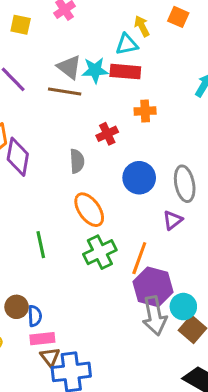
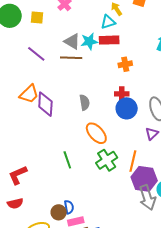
red cross: (107, 134) -> (122, 94), moved, turned 32
brown circle: (17, 307) -> (59, 212), moved

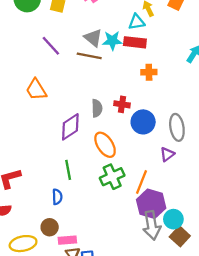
orange trapezoid: (29, 94) -> (36, 90), turned 95
red cross: (122, 94) -> (122, 104), moved
purple diamond: (45, 104) -> (70, 127), moved, turned 45
blue semicircle: (69, 207) -> (57, 197), moved

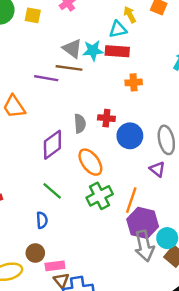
purple line: (51, 46) -> (46, 78), moved, turned -35
purple triangle: (167, 154) -> (157, 169), turned -42
green line: (68, 170) -> (52, 191), turned -36

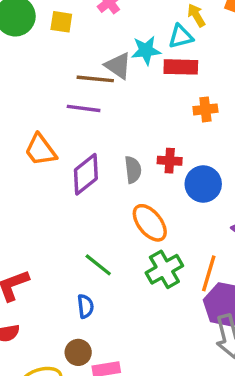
cyan star: (93, 51) -> (146, 50), moved
brown line: (69, 68) -> (95, 79), moved
purple diamond: (52, 145) -> (86, 174), moved

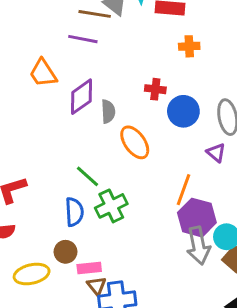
gray semicircle: (133, 170) -> (108, 111), moved
green cross: (164, 269) -> (111, 206), moved
blue semicircle: (85, 306) -> (74, 212), size x1.4

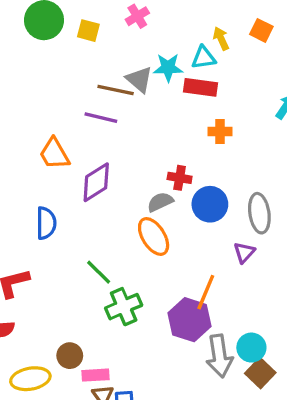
gray semicircle: (108, 111) -> (160, 202), moved, turned -115
purple triangle: (216, 153) -> (244, 252), turned 30
blue semicircle: (74, 212) -> (46, 223), moved
purple hexagon: (197, 218) -> (190, 320), moved

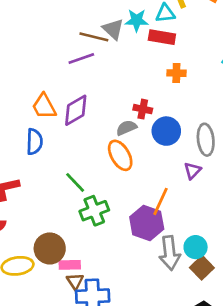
purple line: (101, 118) -> (81, 59), turned -35
orange trapezoid: (54, 154) -> (44, 106), moved
brown circle: (70, 356) -> (50, 248), size x1.5

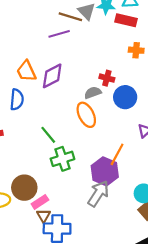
gray arrow: (170, 253) -> (98, 194), moved, turned -144
pink rectangle: (70, 265) -> (40, 202), turned -35

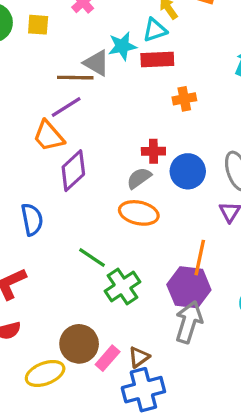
orange trapezoid: (26, 71) -> (49, 136), moved
orange ellipse: (86, 115) -> (139, 213), turned -35
brown triangle: (44, 216) -> (139, 357), moved, turned 40

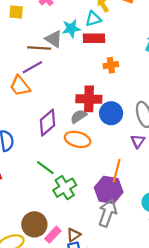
red cross: (153, 151) -> (89, 99), size x1.6
purple diamond: (73, 171) -> (48, 123), moved

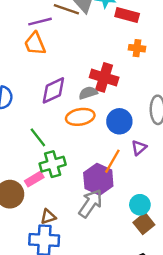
purple line: (32, 67) -> (40, 22), moved
blue circle: (111, 113) -> (119, 121), moved
orange ellipse: (78, 139) -> (80, 117), turned -40
purple triangle: (138, 141) -> (139, 148), moved
pink rectangle: (53, 235) -> (34, 179), moved

